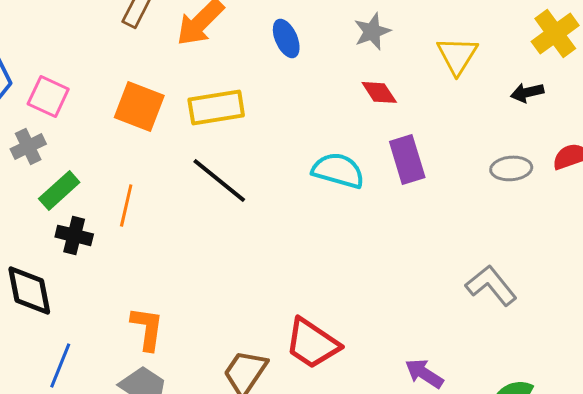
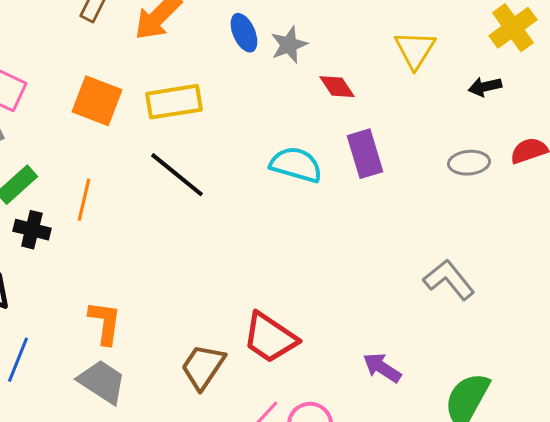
gray star: (372, 31) -> (289, 45), moved

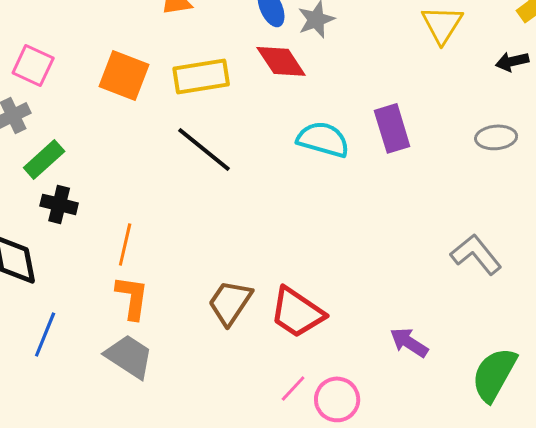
red diamond: (337, 87) -> (281, 61), moved, size x1.4
orange line: (84, 200) -> (125, 244), moved
brown trapezoid: (203, 367) -> (230, 302), moved

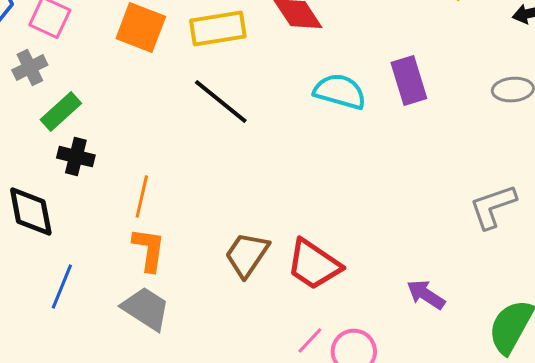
gray L-shape: (476, 254) -> (493, 207), turned -70

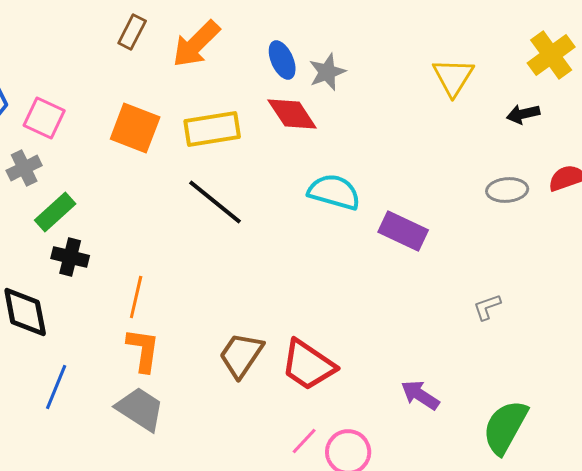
purple rectangle: (409, 81) -> (403, 231), moved, turned -48
gray L-shape: (493, 207) -> (487, 307), size x0.6

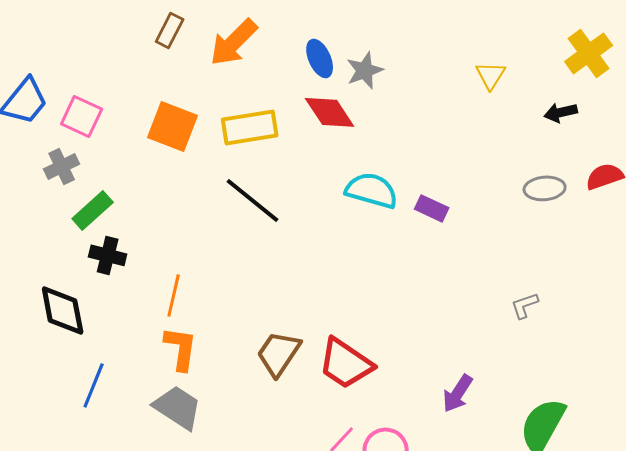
yellow triangle: (453, 77) -> (491, 75), size x0.7
purple rectangle: (403, 231) -> (432, 208), moved, size x0.7
purple arrow: (420, 395) -> (458, 393), turned -90

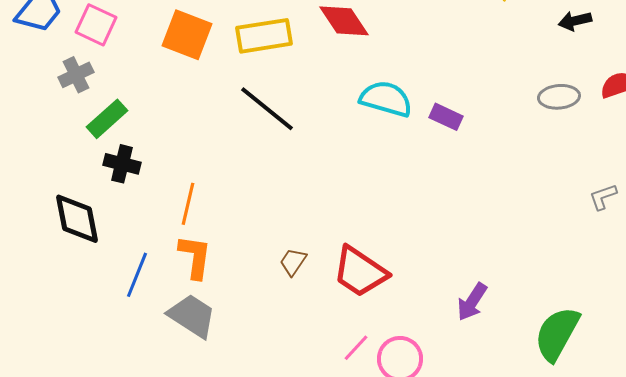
gray L-shape: (525, 305) -> (603, 197), moved
brown trapezoid: (279, 353) -> (293, 262), size x0.6
blue line: (94, 385) -> (137, 275), moved

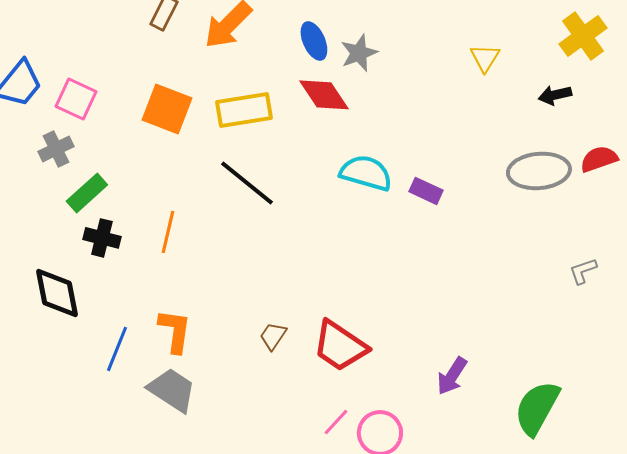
gray ellipse: (559, 97) -> (539, 171), size x1.5
orange line: (188, 204) -> (168, 232), moved

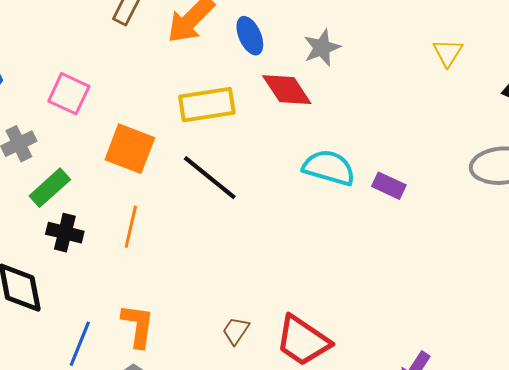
blue ellipse: (314, 41) -> (250, 36), moved
pink square: (76, 99) -> (69, 94), moved
orange square: (167, 109) -> (130, 149), moved

